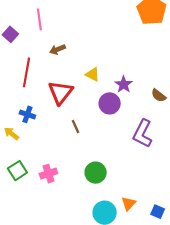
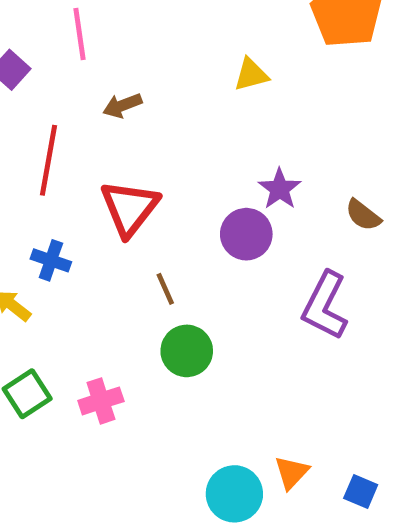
yellow triangle: (93, 74) -> (251, 74), moved, turned -42
green circle: (96, 173) -> (187, 351), moved

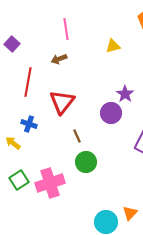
pink line: (80, 34) -> (66, 29), moved
pink cross: (101, 401) -> (50, 183), size x1.6

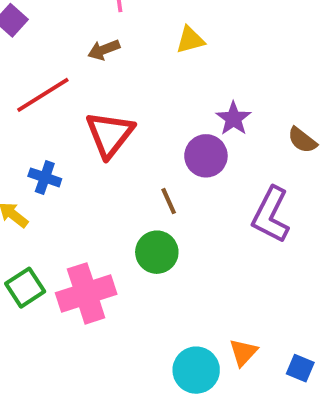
yellow triangle: (113, 46) -> (190, 40), moved
red line: (28, 82) -> (43, 95), turned 48
brown line: (77, 136) -> (169, 201), moved

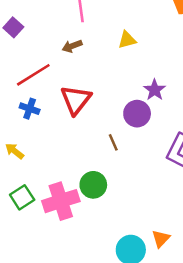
blue cross: (45, 177) -> (30, 109), moved
green circle: (157, 252) -> (93, 185), moved

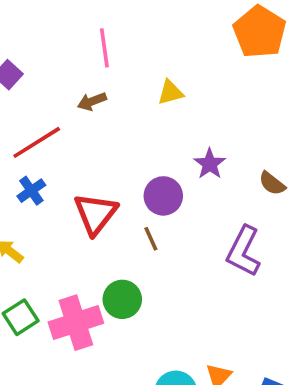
red triangle: (76, 100) -> (96, 214), moved
blue cross: (30, 109) -> (31, 191), turned 36
purple circle: (137, 114) -> (163, 196), moved

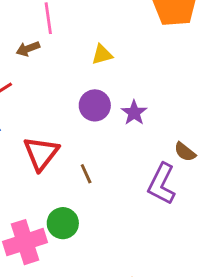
brown arrow: (92, 101) -> (28, 49), moved
brown semicircle: (272, 183) -> (185, 152), moved
purple circle: (163, 196) -> (95, 105), moved

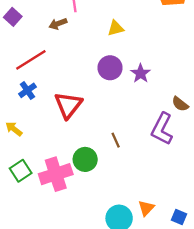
brown line: (86, 174) -> (116, 140), moved

